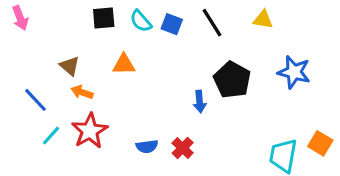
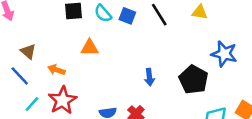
brown triangle: (70, 66) -> (28, 51), moved
black pentagon: (232, 80) -> (194, 80), moved

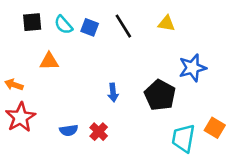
blue star: (224, 54) -> (193, 68), turned -30

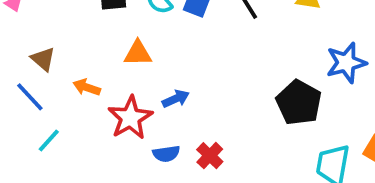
blue arrow: (113, 93) -> (176, 99), moved, turned -108
red star: (20, 117) -> (130, 118), moved

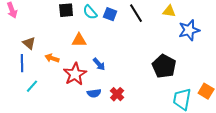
blue star: (346, 63) -> (189, 30), moved
blue line: (30, 97) -> (22, 63), turned 42
blue arrow: (176, 99) -> (99, 64), turned 72

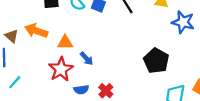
blue star: (189, 30) -> (183, 22), turned 30
orange triangle: (79, 40) -> (65, 43), moved
orange arrow: (52, 58) -> (36, 31), moved, size x1.5

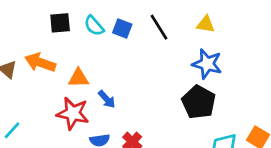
blue star: (183, 22) -> (207, 64), moved
red star: (61, 69) -> (73, 113), turned -30

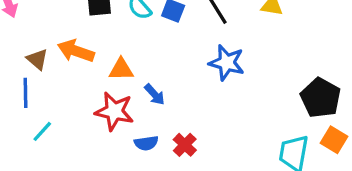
blue star: (207, 64) -> (227, 63), moved
black pentagon: (199, 102) -> (321, 98), moved

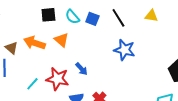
orange triangle: (121, 69) -> (61, 40), moved, turned 42
cyan line: (42, 131) -> (32, 84), moved

